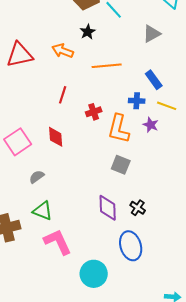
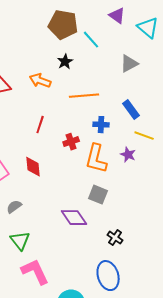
blue cross: (137, 101) -> (101, 125), moved
purple diamond: (108, 208) -> (74, 218), moved, turned -32
green triangle: (43, 211) -> (20, 241), turned 30

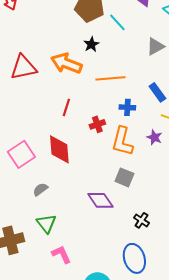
orange arrow: (40, 81) -> (66, 63), size x1.4
red diamond: (33, 167) -> (59, 149), size x1.4
pink L-shape: (35, 272) -> (61, 254), size x0.7

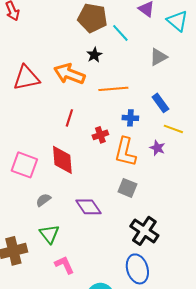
pink square: (21, 154) -> (24, 165), turned -36
purple diamond: (100, 200) -> (88, 207), moved
black cross: (141, 220) -> (144, 231), size x1.8

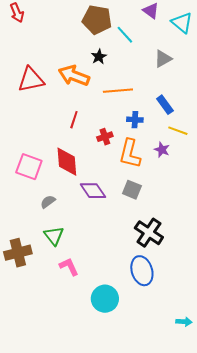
purple diamond: (88, 207) -> (93, 191), moved

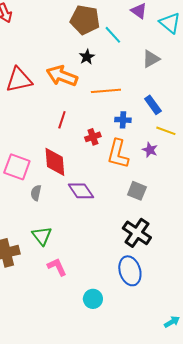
gray square: (132, 190) -> (137, 191), moved
gray semicircle: (48, 202) -> (36, 193), moved, turned -42
cyan circle: (105, 299) -> (93, 299), size x0.7
cyan arrow: (184, 322) -> (172, 322), turned -35

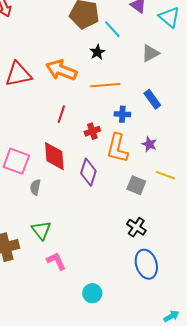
black star: (87, 57) -> (97, 52), moved
yellow line: (166, 131) -> (165, 175), moved
purple diamond: (81, 191) -> (88, 172), moved, turned 52
black cross: (137, 233) -> (136, 227), size x0.7
blue ellipse: (130, 271) -> (146, 264), moved

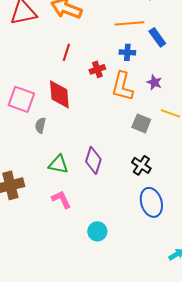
orange line: (105, 85) -> (129, 23), moved
purple diamond: (88, 172) -> (93, 160), moved
green triangle: (41, 230) -> (58, 164), moved, turned -40

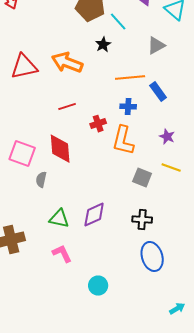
red line: (66, 52) -> (67, 107), turned 54
purple star: (154, 82) -> (167, 137), moved
purple diamond: (93, 160) -> (94, 215), turned 48
black cross: (141, 165) -> (142, 220), turned -30

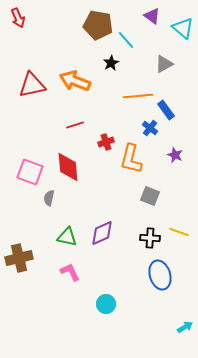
blue cross: (128, 107) -> (150, 128), moved, turned 35
yellow line: (171, 168) -> (179, 232), moved

